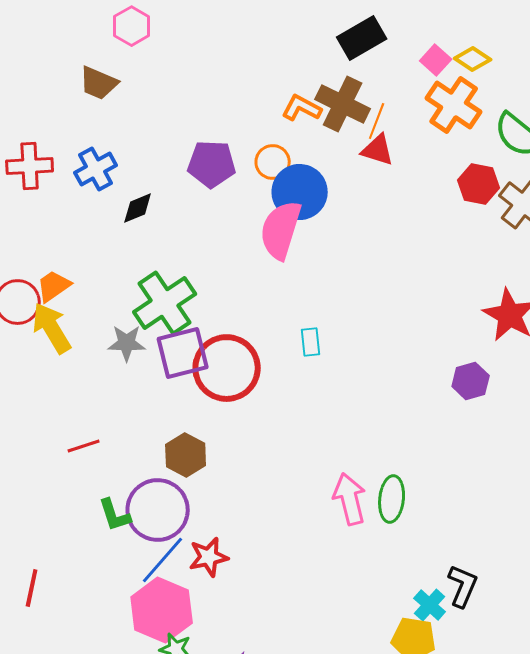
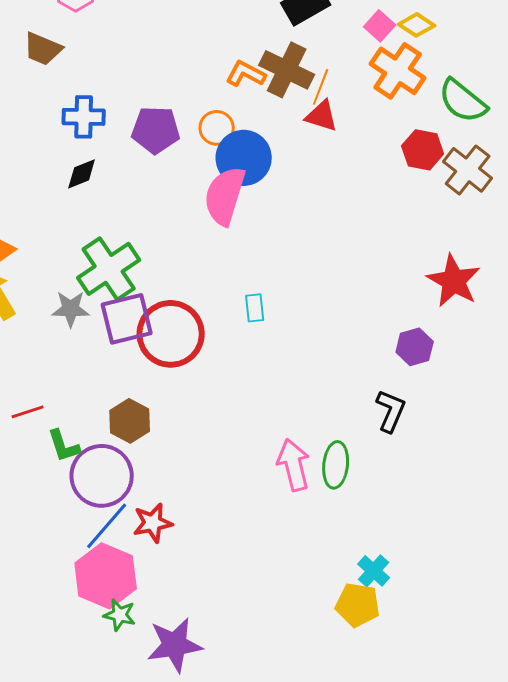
blue cross: (96, 169) -> (84, 117), moved, turned 30
green L-shape: (115, 515) -> (64, 446), moved
black L-shape: (463, 586) -> (391, 411), moved

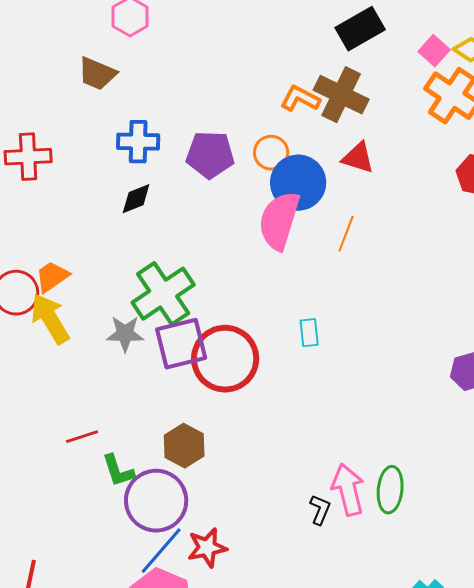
orange line: (321, 87) -> (346, 234), moved
red triangle: (322, 116) -> (358, 158), moved
black L-shape: (391, 411) -> (320, 510), moved, size x0.7

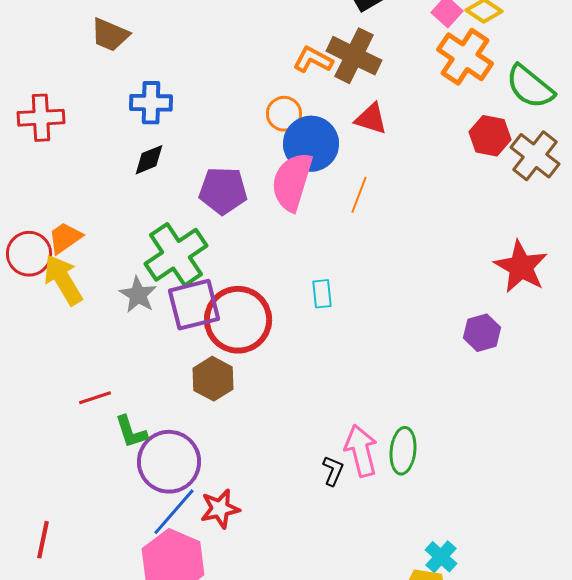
purple pentagon: (210, 155) -> (223, 191), moved
gray star: (125, 334) -> (138, 295), turned 30
brown hexagon: (184, 446) -> (213, 379), moved

